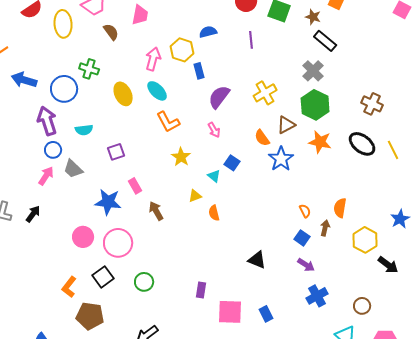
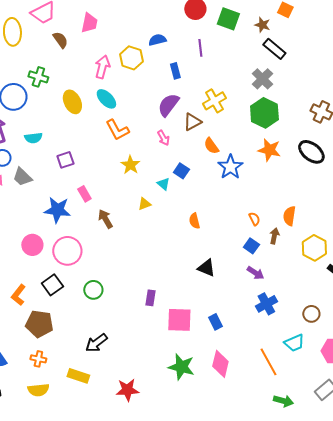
blue rectangle: (199, 71) -> (175, 71), moved
brown triangle: (286, 125) -> (192, 122), moved
orange semicircle: (214, 213) -> (194, 221), moved

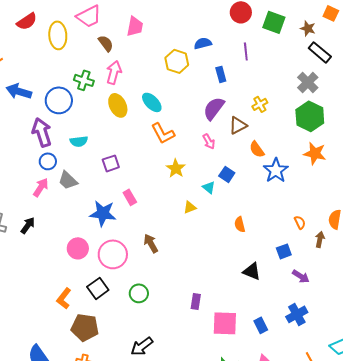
pink arrow: (102, 67) -> (114, 72), moved
yellow cross: (214, 101) -> (260, 104), size x0.7
brown arrow: (105, 219) -> (151, 243), moved
blue square: (251, 246) -> (284, 251), moved, turned 35
blue cross: (266, 304) -> (297, 314), moved

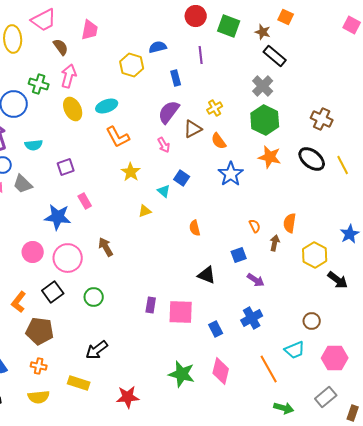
cyan ellipse: (152, 102) -> (107, 106), turned -65
orange semicircle: (257, 149) -> (219, 141), moved
pink square: (225, 323) -> (181, 312), moved

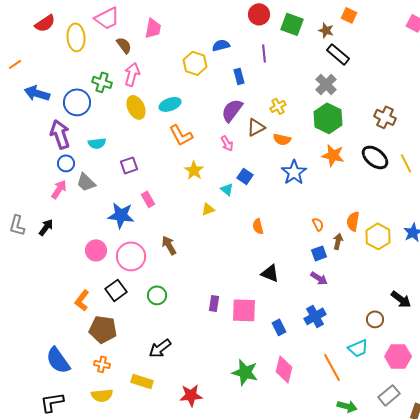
orange semicircle: (219, 141) -> (282, 139), turned -42
blue square: (239, 255) -> (319, 253), moved
yellow hexagon: (315, 255) -> (378, 236), moved
black arrow: (338, 280) -> (401, 299), moved

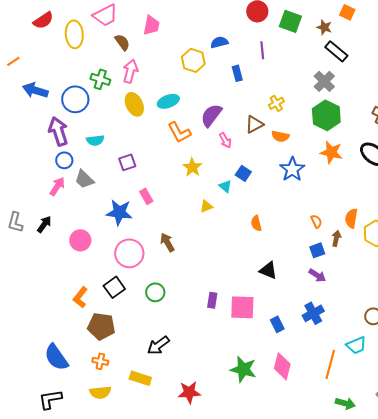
purple semicircle: (232, 110) -> (211, 115), moved
pink circle: (96, 250) -> (80, 240), moved
orange line: (332, 367) -> (330, 364), turned 44

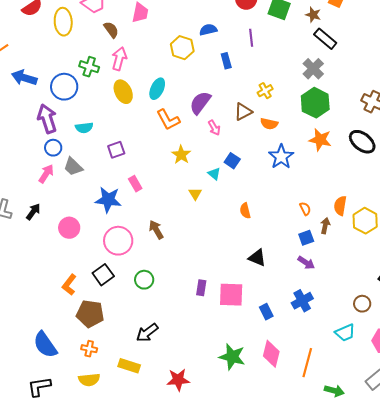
cyan ellipse: (168, 101) -> (157, 89), turned -45
yellow triangle: (206, 206) -> (195, 194), turned -40
orange line: (330, 364) -> (307, 363), moved

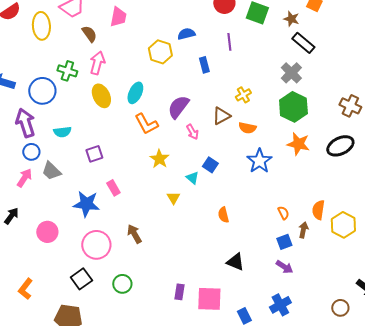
black ellipse: (362, 142) -> (340, 146), turned -64
orange L-shape: (69, 285) -> (25, 289), moved

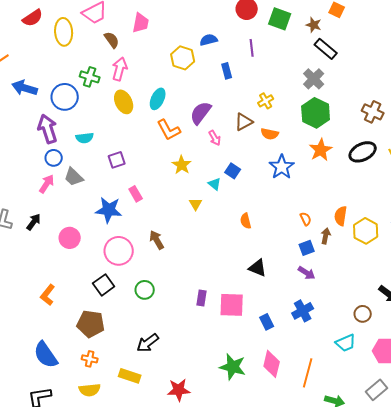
orange star: (298, 144) -> (321, 150), turned 30

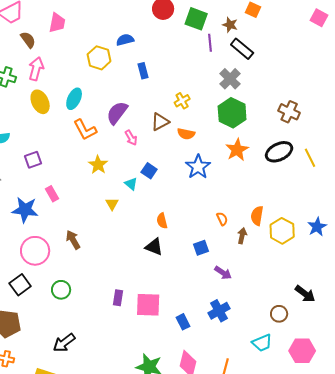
purple line: (252, 48) -> (210, 43), moved
blue square: (307, 248) -> (201, 248), moved
black triangle: (258, 268) -> (154, 247), moved

